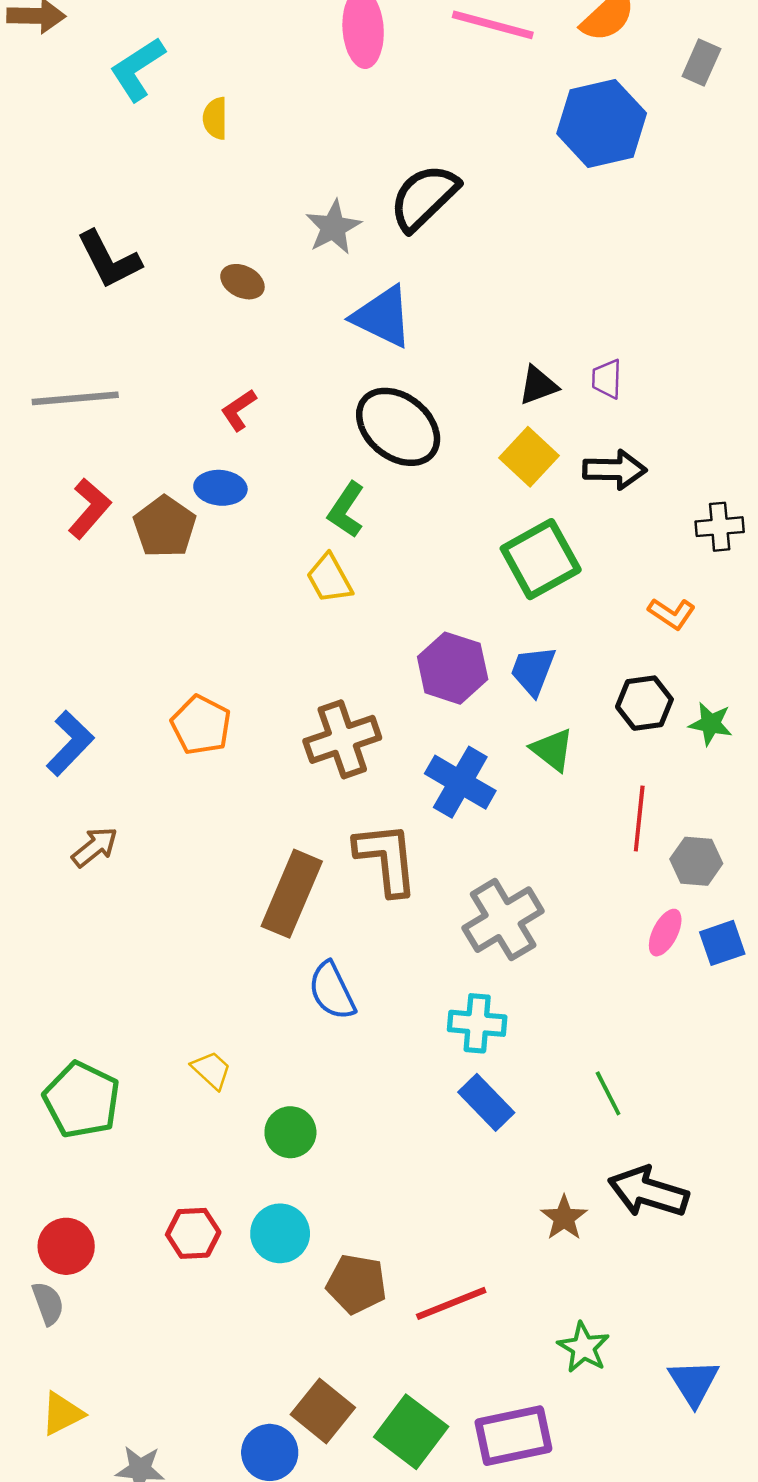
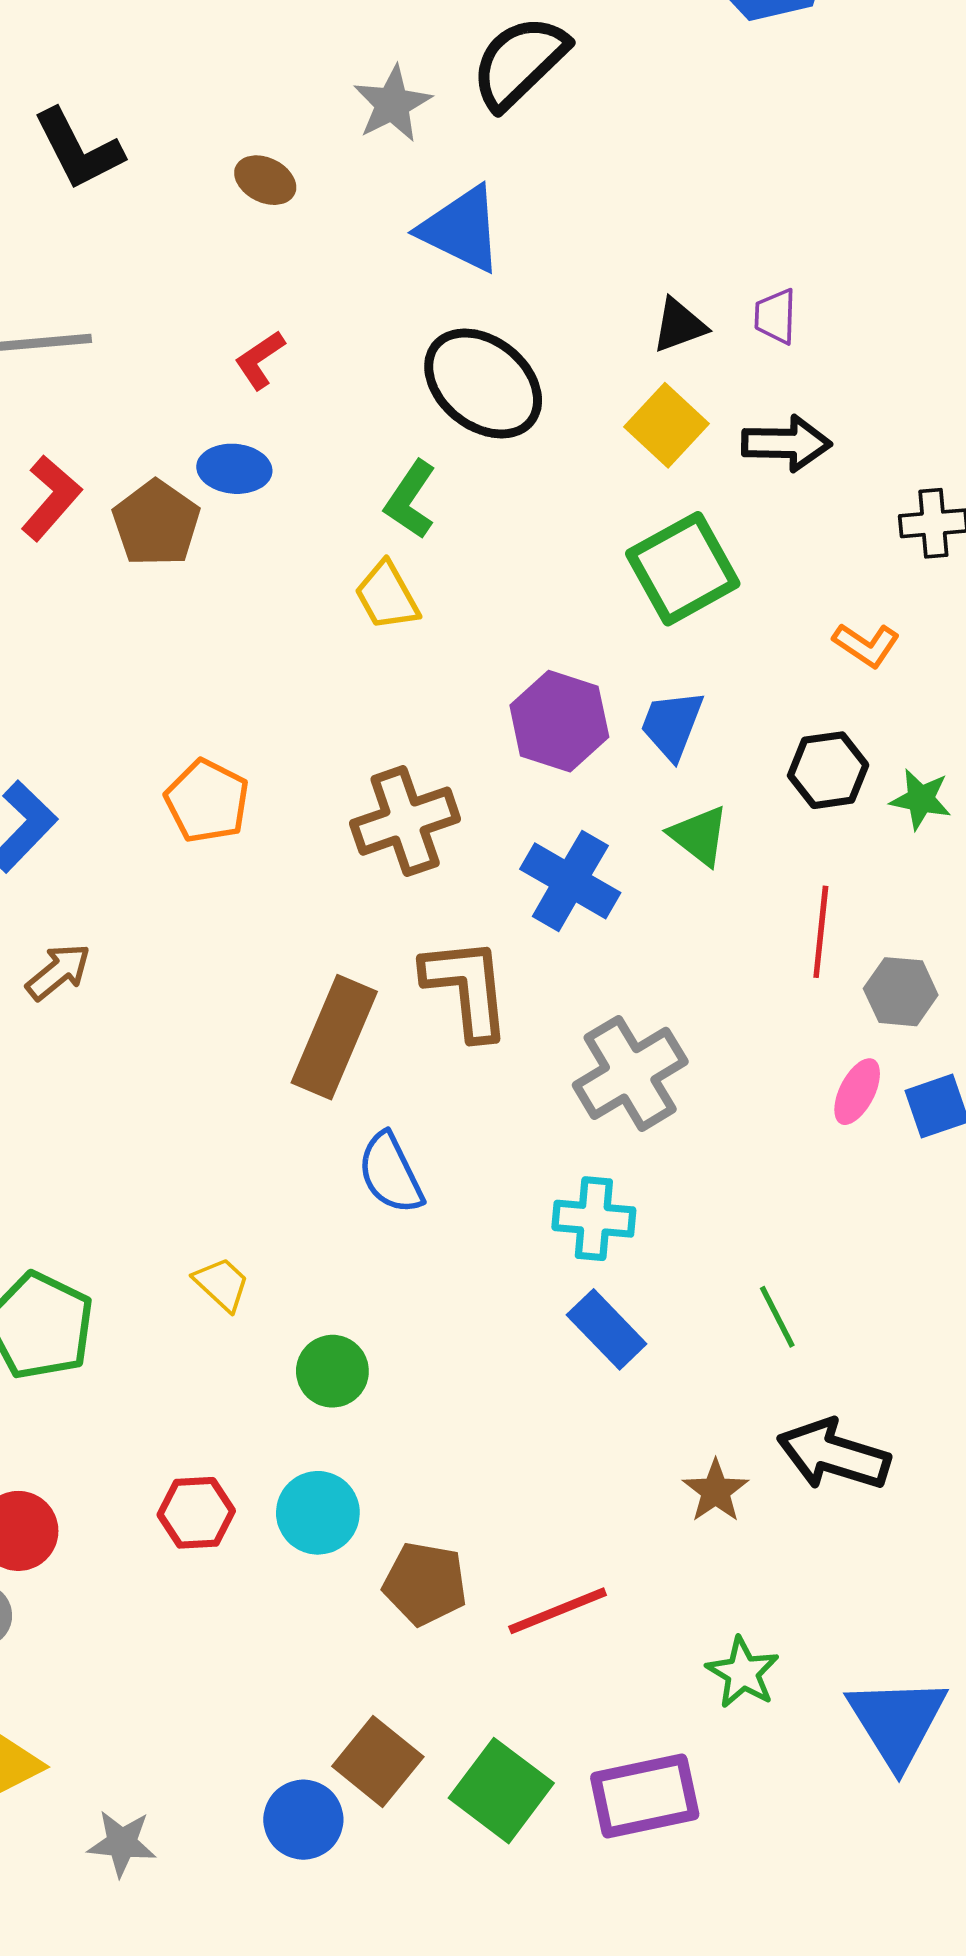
blue triangle: (694, 1382) -> (897, 1722), size x1.4

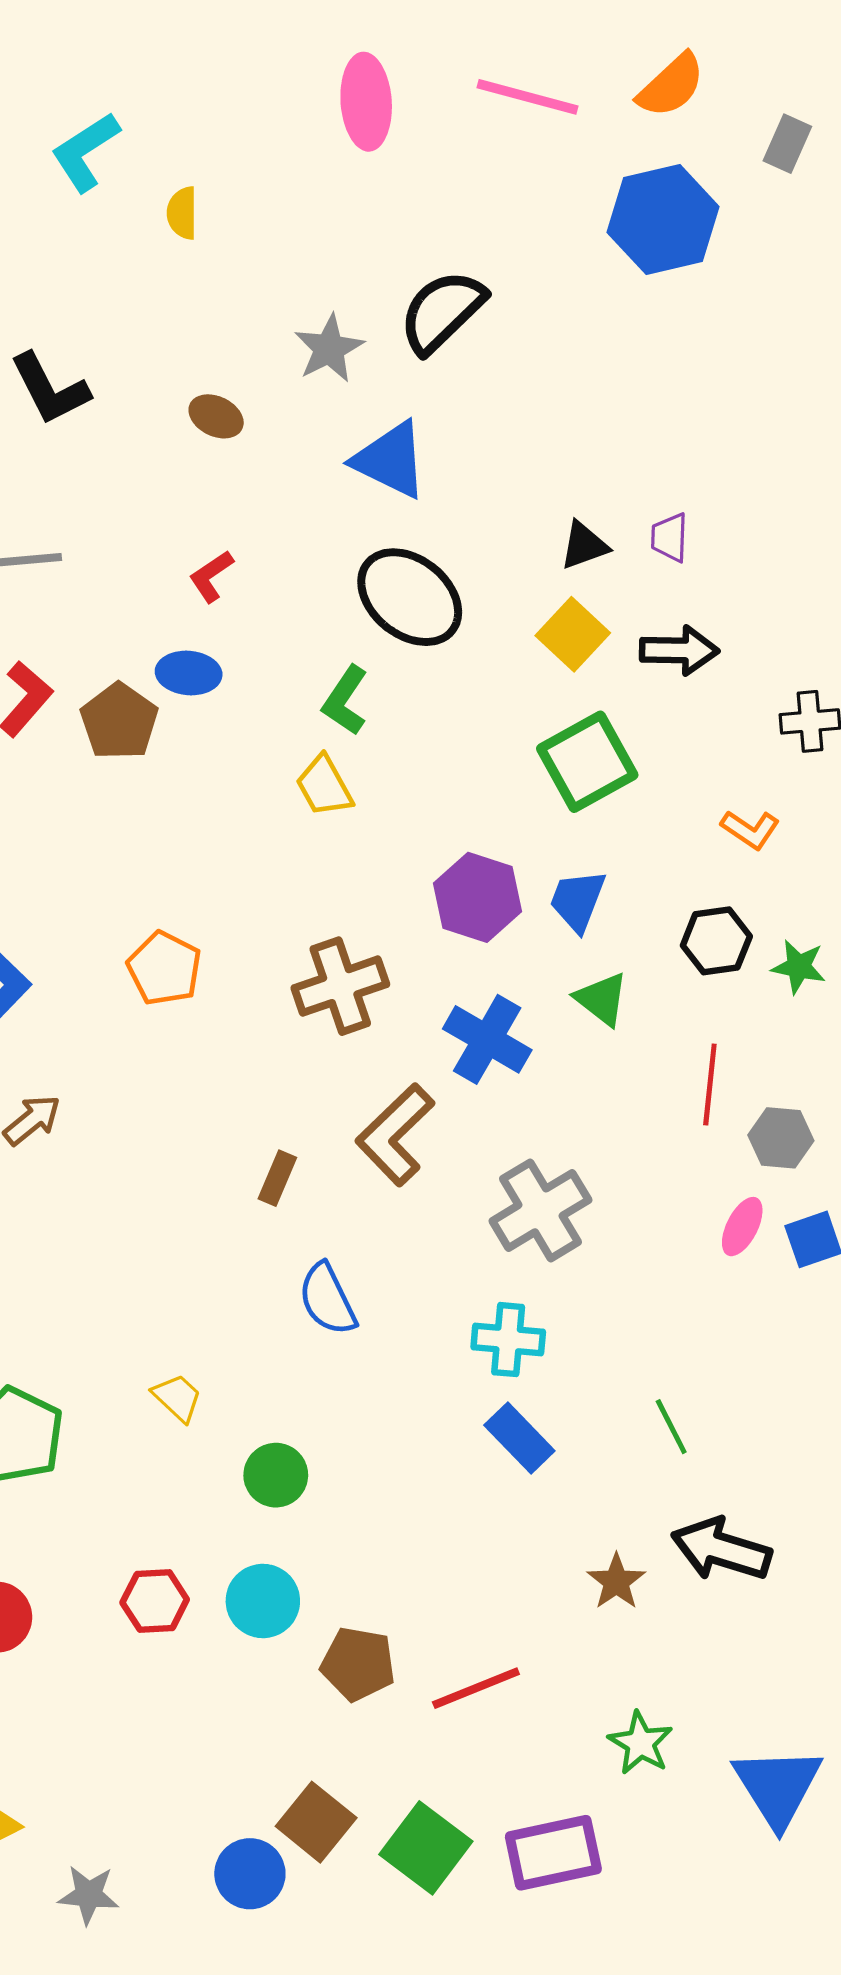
brown L-shape: (467, 988) -> (395, 1135), turned -128
brown rectangle: (334, 1037) -> (277, 1178), size x0.5

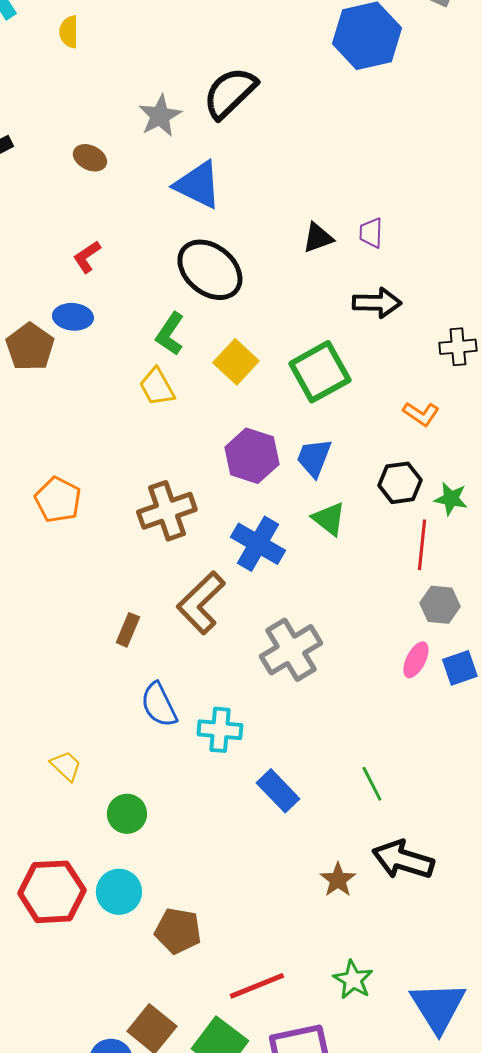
yellow square: (573, 634) -> (236, 362), moved
red line: (710, 1085) -> (422, 545), moved
cyan cross: (508, 1340) -> (220, 730), moved
red hexagon: (155, 1601) -> (52, 892), size x1.6
red line: (476, 1688) -> (257, 986), moved

